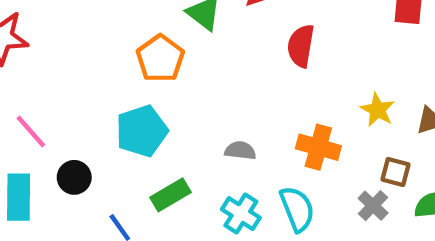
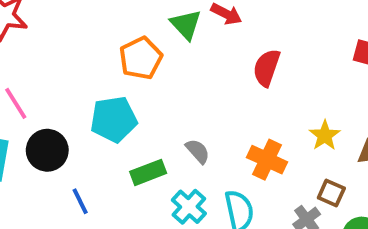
gray semicircle: (240, 151) -> (198, 151), turned 32
black circle: (74, 177) -> (47, 150), size x1.4
green rectangle: (171, 195) -> (148, 172), moved

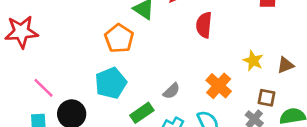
gray semicircle: (198, 151) -> (171, 91), turned 102
orange cross: (267, 160) -> (219, 86), turned 30

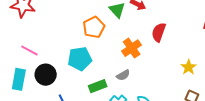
orange cross: (219, 86) -> (132, 48), moved
pink line: (44, 88) -> (29, 50), turned -30

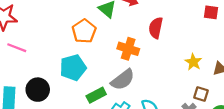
orange cross: (132, 48) -> (128, 49), turned -30
pink line: (29, 50) -> (17, 48), moved
gray semicircle: (123, 75) -> (123, 80), size x1.6

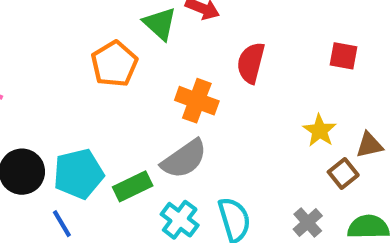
red square: (211, 12) -> (343, 56), moved
cyan pentagon: (73, 68) -> (79, 174), moved
brown square: (201, 94) -> (343, 173), moved, turned 32

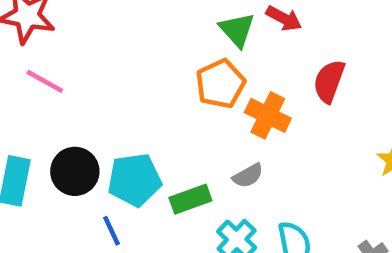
orange pentagon: (114, 64) -> (220, 84), moved
gray semicircle: (184, 159) -> (248, 176), size x0.6

